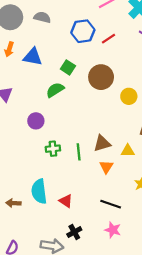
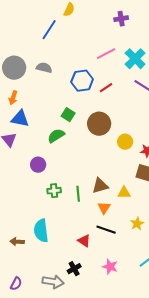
blue triangle: (33, 57) -> (20, 119), moved
red triangle: (66, 201) -> (84, 241), moved
black line: (111, 204) -> (106, 230), moved

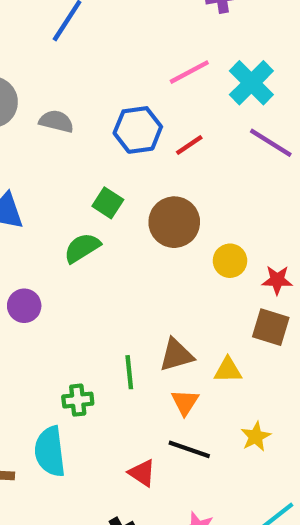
gray semicircle: (44, 68) -> (56, 121), moved
purple circle: (38, 165) -> (24, 306), moved
green cross: (54, 191) -> (78, 400), moved

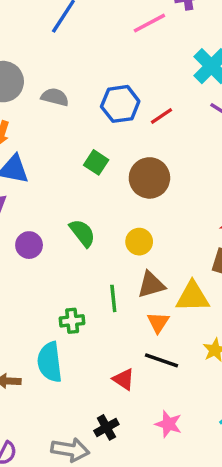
pink line: (189, 72) -> (149, 23), moved
green semicircle: (82, 248) -> (82, 233), moved, turned 84
yellow circle: (230, 261) -> (139, 242), moved
yellow triangle: (228, 370) -> (192, 297), size x1.5

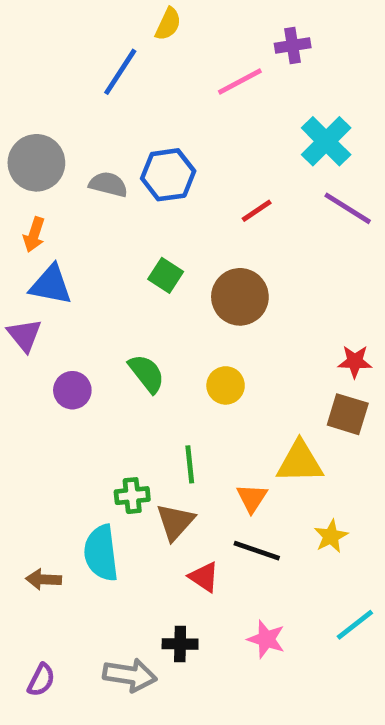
blue hexagon: (120, 104) -> (168, 175), moved
brown triangle: (151, 285) -> (175, 522), moved, turned -32
black cross: (106, 427) -> (180, 644), turned 30

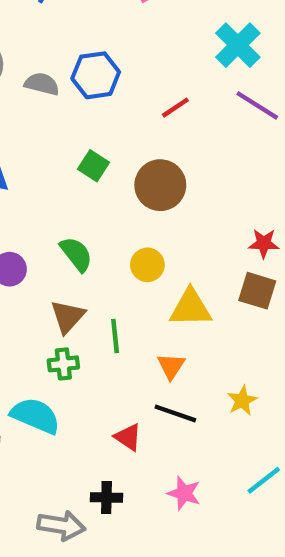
yellow triangle: (300, 462) -> (190, 308), moved
brown triangle: (175, 522) -> (68, 317), moved
cyan semicircle: (101, 553) -> (35, 416), turned 120

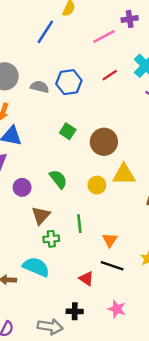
red line: (175, 108) -> (110, 75), moved
yellow triangle: (190, 308) -> (124, 175), moved
brown triangle: (68, 317) -> (41, 215), moved

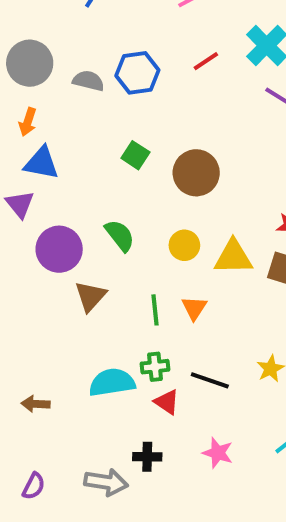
yellow triangle: (124, 175) -> (233, 257), moved
purple circle: (22, 187) -> (59, 249), size x1.5
green cross: (51, 239) -> (155, 367), moved
orange triangle: (110, 240) -> (194, 308), moved
cyan semicircle: (36, 267) -> (112, 382), moved, turned -32

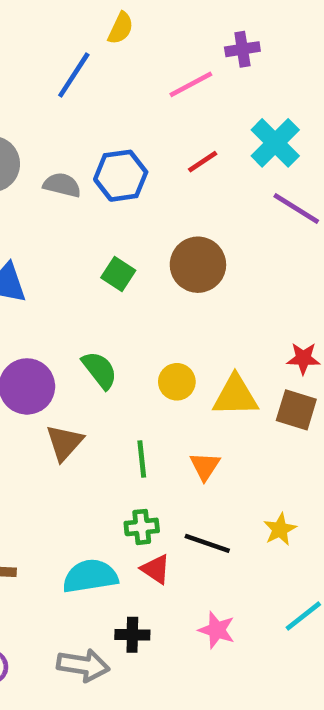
brown circle: (196, 173) -> (198, 265), moved
orange triangle: (194, 308) -> (205, 466), moved
cyan semicircle: (112, 382) -> (90, 576), moved

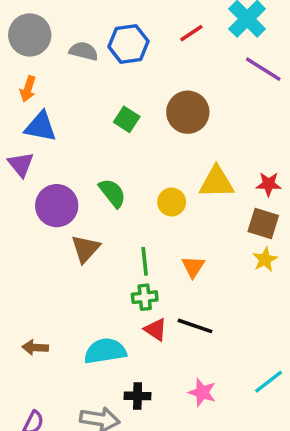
yellow triangle: (235, 396) -> (217, 182), moved
green cross: (142, 527) -> (145, 297), moved
yellow star: (280, 529) -> (265, 259), moved
red triangle: (156, 569) -> (155, 330), moved

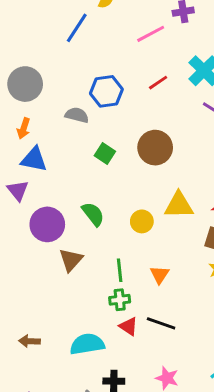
gray semicircle: (84, 51) -> (77, 115), moved

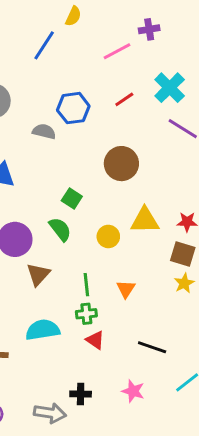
green square: (105, 153) -> (72, 199), moved
black line: (161, 323) -> (152, 347), moved
cyan semicircle: (87, 344) -> (43, 330), moved

